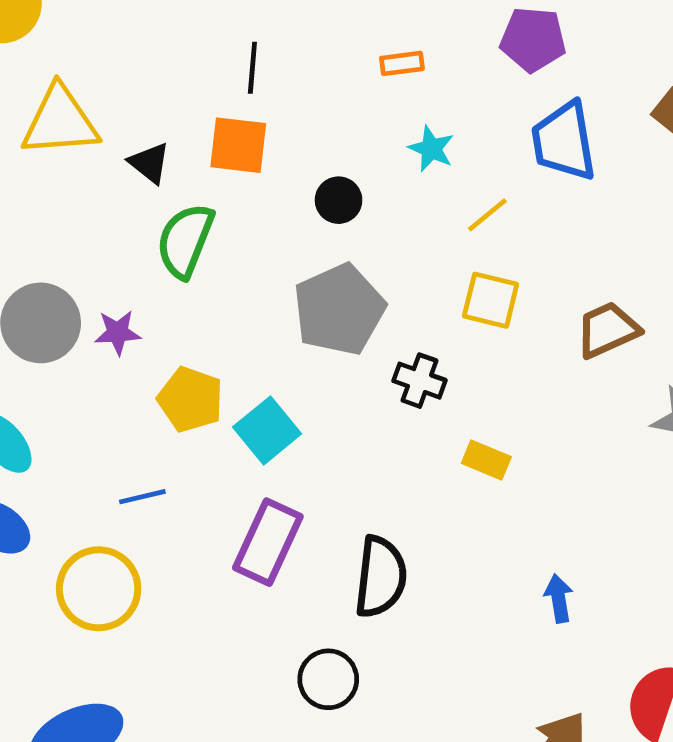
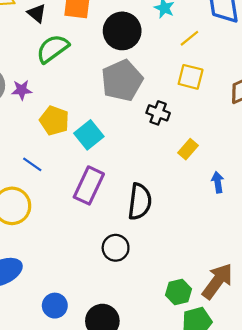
black circle: (339, 200) -> (122, 31), size x1.8
green semicircle: (185, 241) -> (53, 49), turned 32
yellow rectangle: (486, 460) -> (188, 149), turned -72
blue line: (142, 497) -> (32, 164), turned 48
blue arrow: (559, 598) -> (218, 182), moved

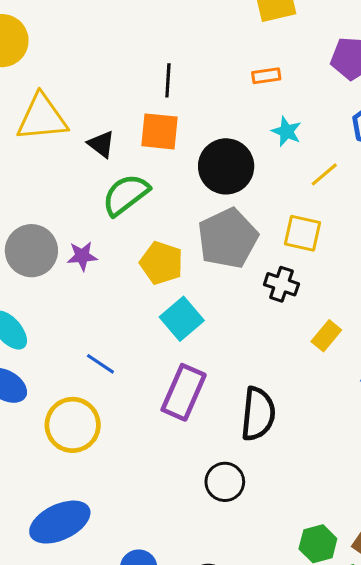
yellow square: (191, 77) -> (302, 233), moved
yellow pentagon: (54, 121) -> (161, 263), moved

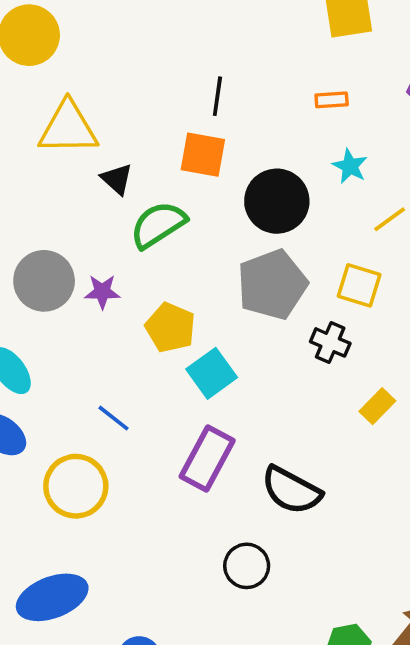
black triangle: (101, 144) -> (117, 179), moved
yellow pentagon: (161, 263) -> (170, 328), moved
black semicircle: (258, 414) -> (291, 490), turned 108

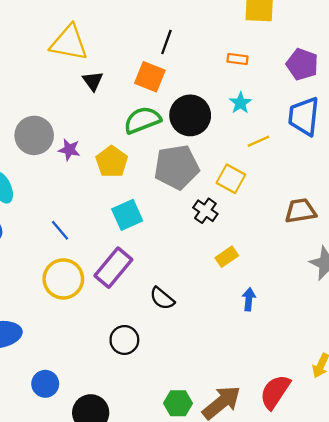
green semicircle: (158, 225) -> (142, 120), moved
yellow pentagon: (170, 328) -> (112, 162), moved
yellow circle: (76, 486) -> (63, 279), moved
black semicircle: (291, 490) -> (162, 298), size x0.7

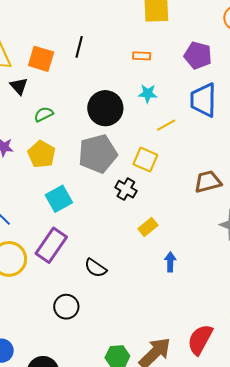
orange square: (150, 77) -> (41, 59), moved
cyan star: (240, 103) -> (148, 94), turned -30
green semicircle: (142, 120) -> (44, 114), moved, size x0.6

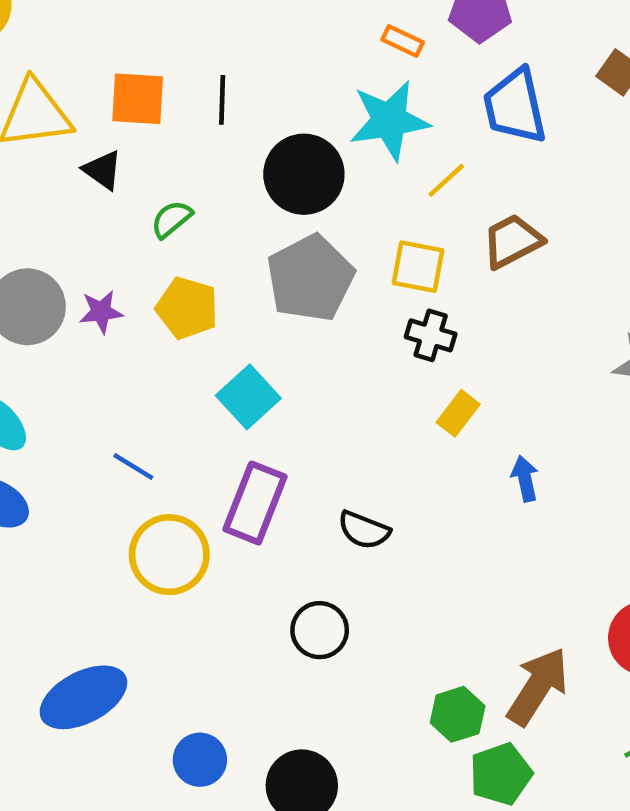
black line: (79, 47) -> (222, 100), moved
orange rectangle: (142, 56) -> (403, 41), moved, turned 36
cyan star: (148, 94) -> (389, 120), size x1.8
brown trapezoid: (208, 182) -> (512, 241), moved
black cross: (126, 189) -> (431, 335), moved

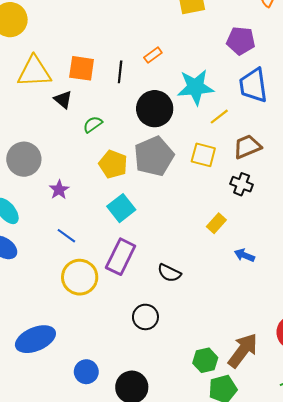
orange rectangle: (403, 41) -> (153, 55), moved, turned -66
yellow pentagon: (187, 308) -> (113, 164), moved
purple star: (101, 312) -> (59, 190), moved, turned -30
black cross: (431, 335) -> (242, 184), moved
blue arrow: (525, 479) -> (244, 255), turned -60

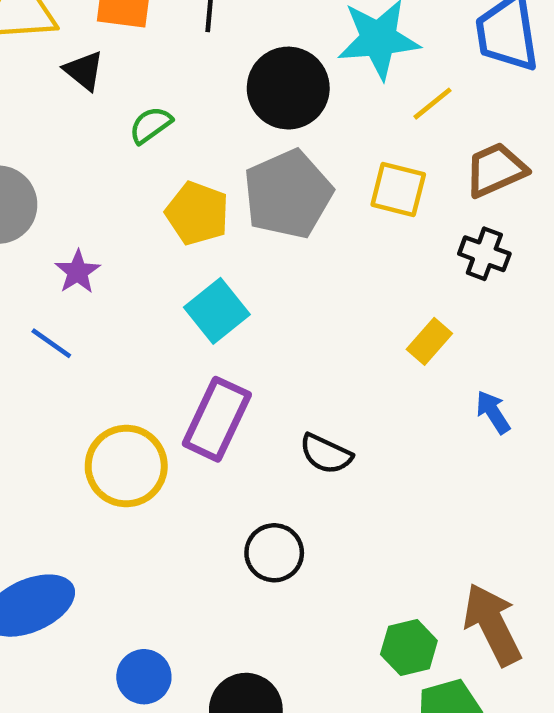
blue line: (66, 236) -> (51, 343), moved
blue arrow: (244, 255) -> (493, 412), turned 36
brown arrow: (243, 350) -> (492, 624), turned -63

